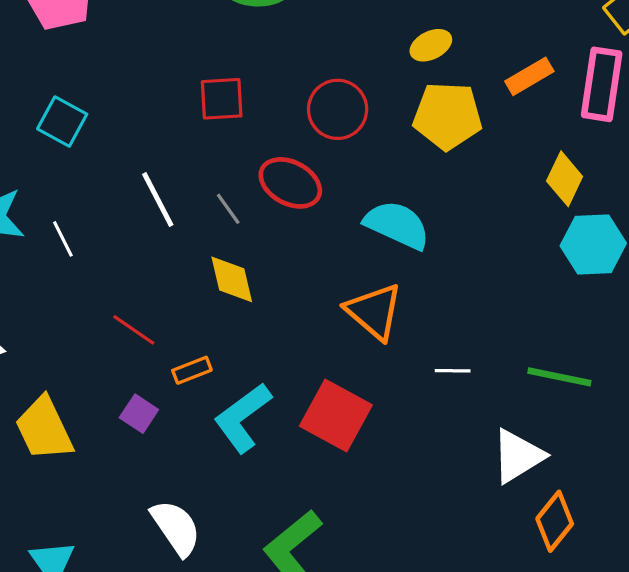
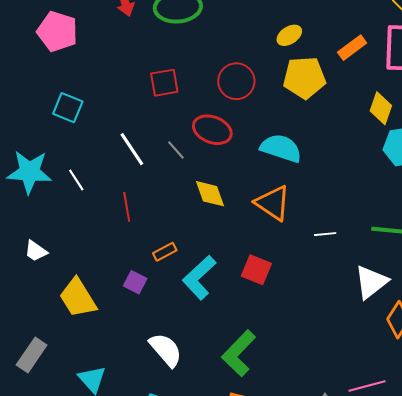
yellow diamond: (232, 279) -> (210, 194), moved
red line: (134, 330) -> (127, 207), moved, turned 52
red square: (336, 415) -> (256, 270), size x0.7

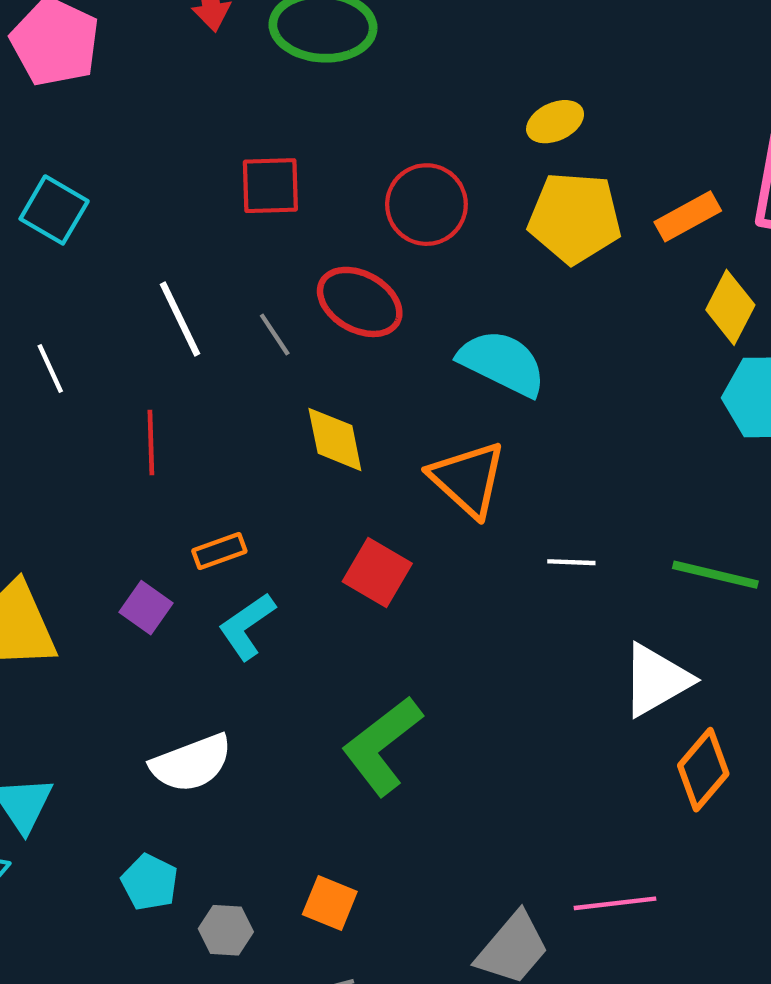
orange rectangle: (352, 48) -> (688, 216), moved
red square: (256, 270) -> (377, 572), moved
cyan L-shape: (199, 277) -> (247, 626), moved, size x0.7
white semicircle: (166, 350) -> (191, 763), turned 102
green L-shape: (239, 353) -> (382, 746), moved

